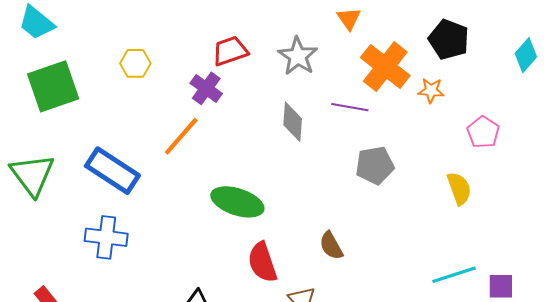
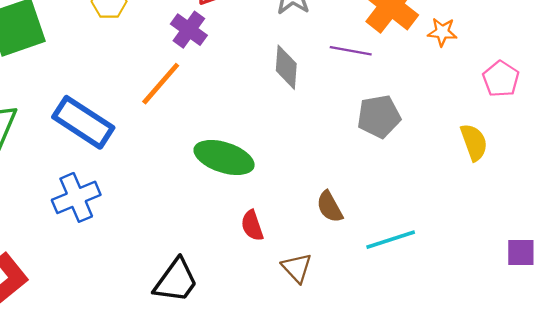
blue cross: (106, 237) -> (76, 197), turned -30
red semicircle: (262, 262) -> (252, 226), size x0.7
cyan line: (454, 275) -> (391, 240), moved

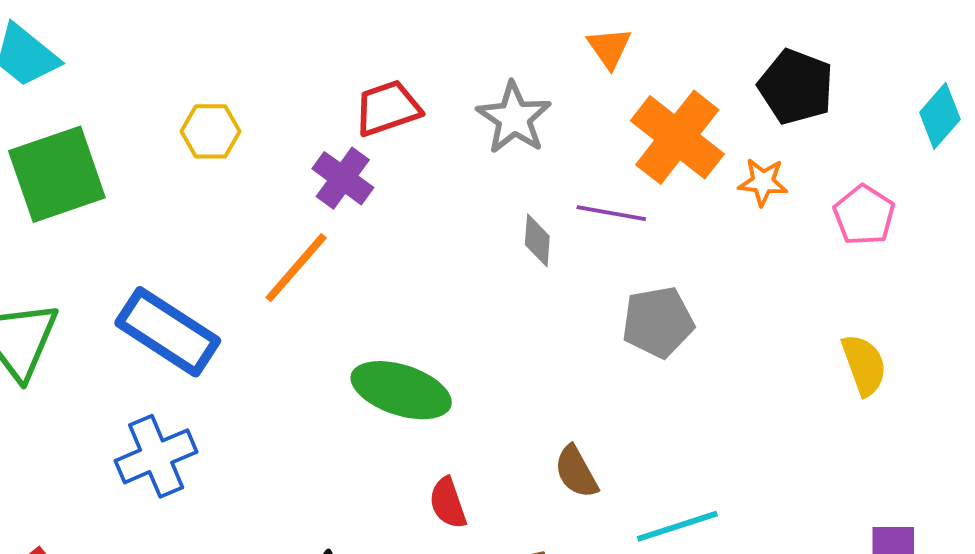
gray diamond: (286, 67) -> (537, 240), moved, size x0.7
pink pentagon: (501, 79) -> (864, 215), moved
yellow semicircle: (474, 142) -> (864, 365), moved

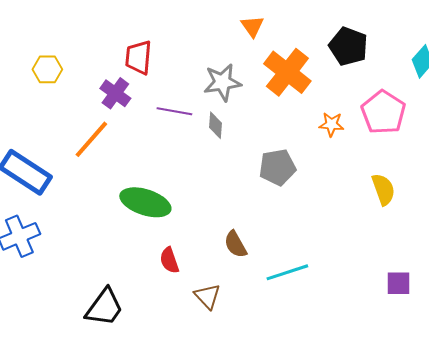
red trapezoid: (388, 108) -> (138, 57), turned -66
gray star: (514, 118) -> (222, 82), moved, turned 30
orange star: (763, 182) -> (331, 124), moved
purple line: (611, 213) -> (174, 111), moved
pink pentagon: (864, 215) -> (383, 112), size x1.4

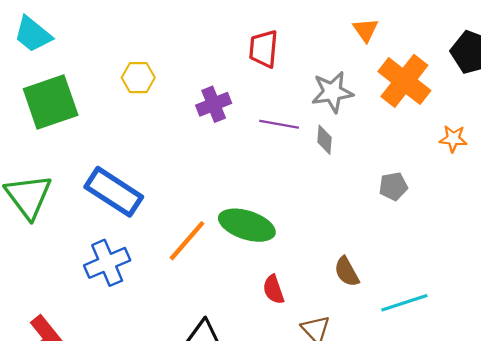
red trapezoid: (138, 57) -> (264, 49), moved
purple cross: (115, 93) -> (214, 104), turned 32
orange line: (91, 139) -> (187, 241), moved
gray pentagon: (277, 167) -> (393, 186), size x0.7

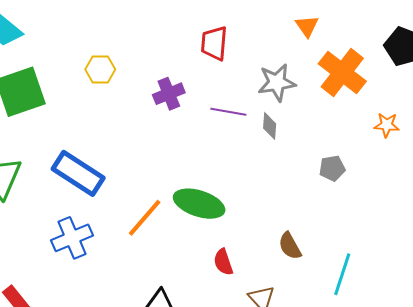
cyan line: (404, 303) -> (342, 274), turned -54

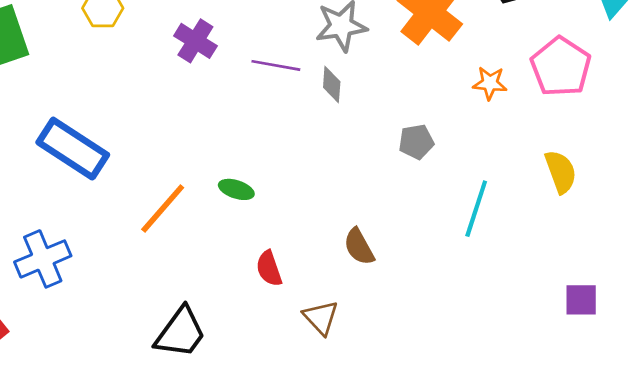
purple cross: (169, 94) -> (195, 41), turned -36
green ellipse: (199, 204) -> (236, 189), size x0.5
blue cross: (72, 238) -> (43, 259), moved
cyan line: (342, 274) -> (476, 209), moved

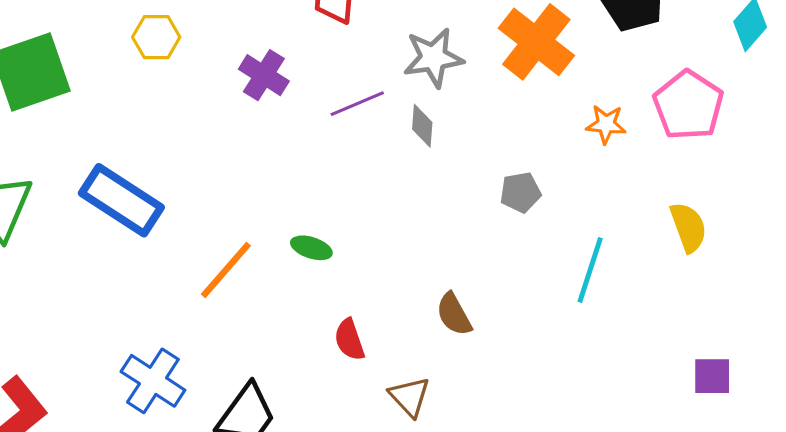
purple line: (276, 65) -> (357, 104), turned -33
blue cross: (43, 259) -> (153, 381), moved, turned -34

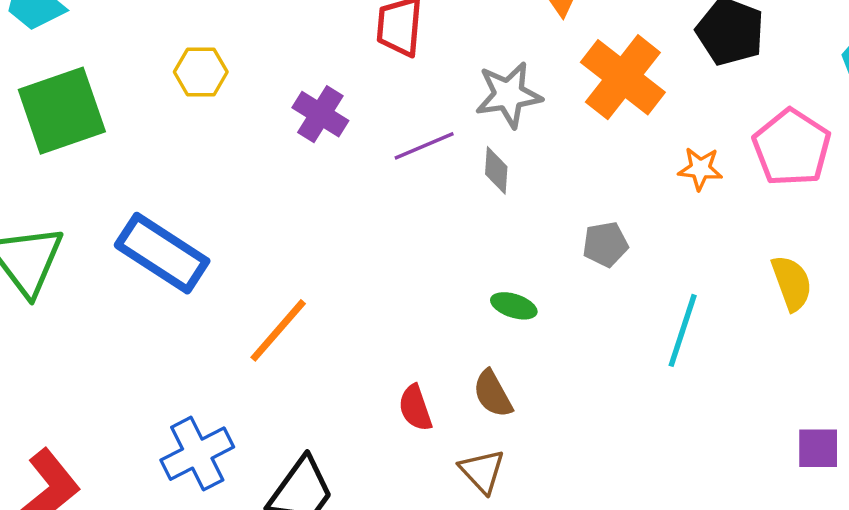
green ellipse: (311, 248) -> (514, 306), moved
brown semicircle: (454, 314) -> (493, 394), moved
blue cross: (153, 381) -> (197, 454), turned 30

